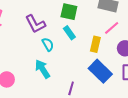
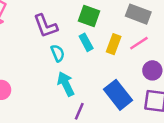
yellow rectangle: (95, 44) -> (114, 44), moved
cyan arrow: (42, 69) -> (66, 84), moved

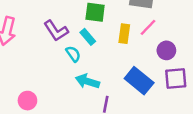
cyan rectangle: (86, 42) -> (88, 37), moved
cyan arrow: (66, 84) -> (87, 81), turned -35

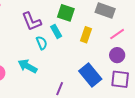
pink line: (148, 27) -> (117, 34), moved
cyan arrow: (87, 81) -> (28, 66), moved

